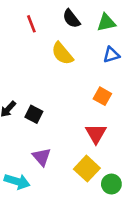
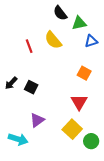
green triangle: (106, 23) -> (79, 23), moved
red line: (31, 24) -> (29, 46), moved
purple triangle: (42, 157) -> (37, 120), turned 35

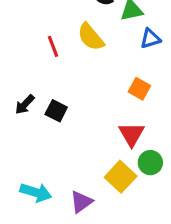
purple triangle: (37, 120) -> (81, 202), moved
green circle: (91, 141) -> (150, 163), moved

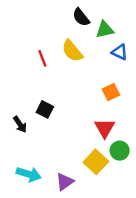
blue triangle: (150, 39) -> (120, 52), turned 42
orange square: (139, 89) -> (111, 92), turned 35
black arrow: (25, 104) -> (20, 124), moved, turned -77

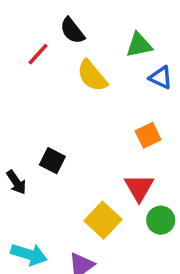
black semicircle: (81, 17) -> (72, 31), moved
red line: (42, 58) -> (38, 54), moved, turned 63
yellow square: (96, 162) -> (103, 220), moved

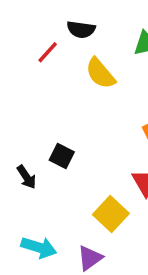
black semicircle: (72, 31) -> (81, 29), turned -44

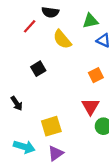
black square: (62, 156) -> (38, 69), moved, turned 32
yellow square: (111, 214) -> (51, 126), moved, turned 30

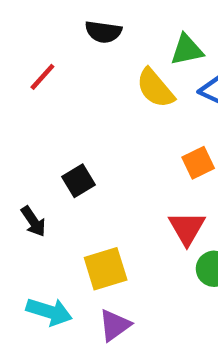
red line: (30, 26) -> (42, 77), moved
yellow semicircle: (62, 39) -> (155, 88), moved
black square: (38, 69) -> (79, 181), moved

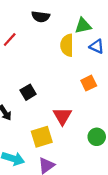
yellow semicircle: (155, 88) -> (67, 45), turned 40
red triangle: (187, 228) -> (62, 116), moved

